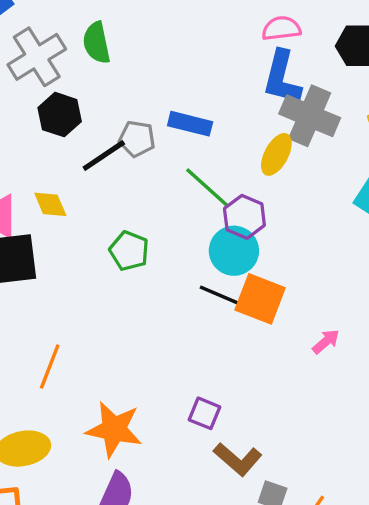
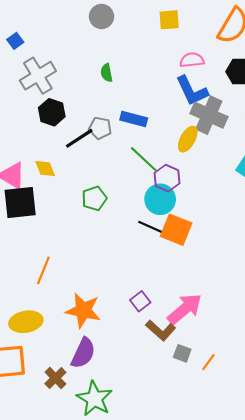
green semicircle: (97, 43) -> (107, 73), moved, size x0.7
blue L-shape: (282, 78) -> (192, 91), turned -40
green pentagon: (129, 251) -> (94, 198), turned 30
pink arrow: (326, 342) -> (185, 309), moved, size x2.0
purple square: (204, 413) -> (140, 301), turned 30

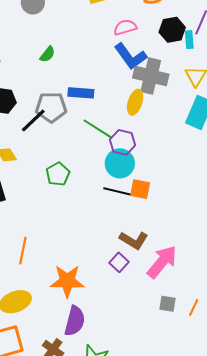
green semicircle: (107, 73) -> (47, 54), turned -120
gray pentagon: (100, 128) -> (51, 107), size x1.4
orange square: (176, 230) -> (140, 189), size x0.7
brown L-shape: (161, 330) -> (134, 240), moved

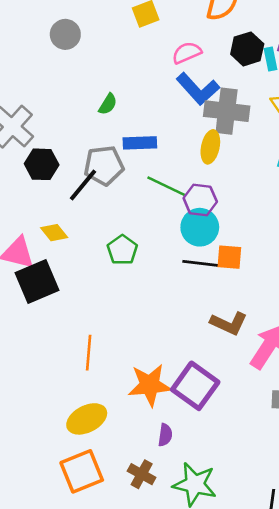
green semicircle: (47, 54) -> (108, 104), moved
purple square: (119, 262) -> (195, 386), moved, size x1.8
purple semicircle: (75, 321) -> (165, 435), size x0.6

